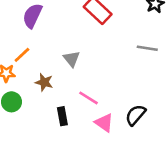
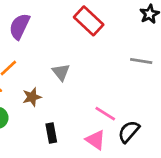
brown star: (44, 82) -> (32, 97), turned -30
pink line: (89, 98) -> (105, 114), moved

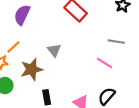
brown star: (32, 97) -> (32, 69), size x1.5
pink line: (105, 114) -> (104, 63), moved

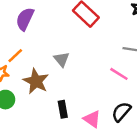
brown star: (32, 69) -> (36, 81), turned -30
black rectangle: (47, 97) -> (63, 109), moved

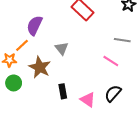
purple semicircle: (25, 19) -> (35, 25), moved

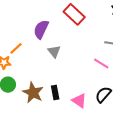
purple semicircle: (35, 25) -> (41, 29), moved
brown star: (40, 67) -> (33, 93), moved

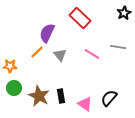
orange line: (16, 48) -> (37, 52), moved
pink line: (101, 63) -> (92, 54), moved

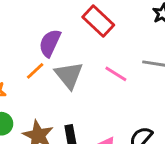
gray triangle: (60, 55) -> (69, 75), size x1.5

